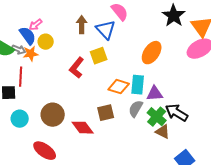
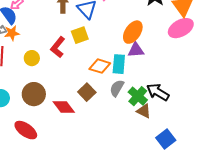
yellow circle: (46, 42) -> (32, 58), moved
purple triangle: (155, 94) -> (136, 50), moved
brown square: (106, 113) -> (87, 92), turned -30

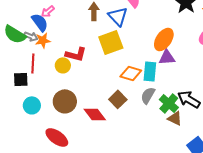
yellow square: (80, 35) -> (111, 42), size x1.4
red L-shape: (58, 47) -> (76, 54), moved, turned -115

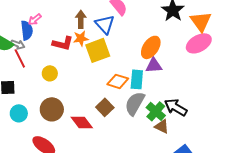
blue semicircle: (40, 22) -> (27, 30), turned 30
orange star: (43, 40) -> (81, 38), moved
red L-shape: (76, 54) -> (63, 43), moved
red line: (33, 63) -> (20, 58), moved, turned -30
gray semicircle: (148, 95) -> (135, 103), size x1.4

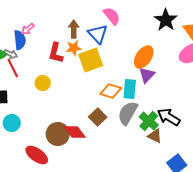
red L-shape: (63, 43) -> (56, 53), turned 90
purple triangle: (154, 65) -> (147, 75), turned -42
brown circle: (52, 109) -> (58, 134), moved

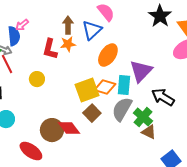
blue triangle: (98, 34) -> (92, 30), turned 30
orange ellipse: (144, 57) -> (108, 55), moved
yellow square: (91, 60) -> (87, 90), moved
purple triangle: (147, 75) -> (141, 71), size x1.4
black arrow: (169, 117) -> (163, 97), moved

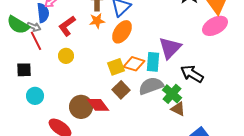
red L-shape: (50, 49) -> (67, 26), moved, turned 40
orange ellipse: (108, 55) -> (122, 32), moved
yellow square: (87, 90) -> (116, 67), size x0.7
gray semicircle: (122, 109) -> (151, 86), turned 40

